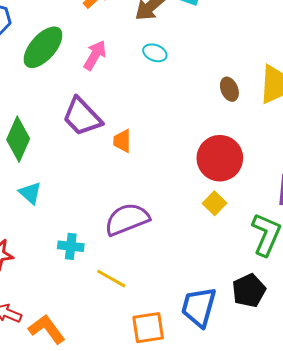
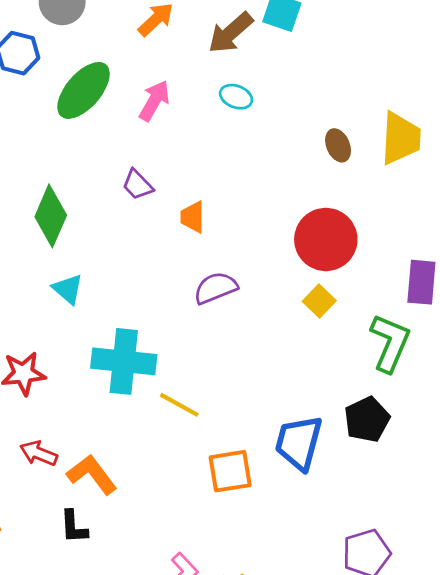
purple trapezoid: (82, 117) -> (137, 185), size x0.6
purple semicircle: (127, 219) -> (216, 288), moved, size x0.7
cyan cross: (71, 246) -> (124, 361), size x1.8

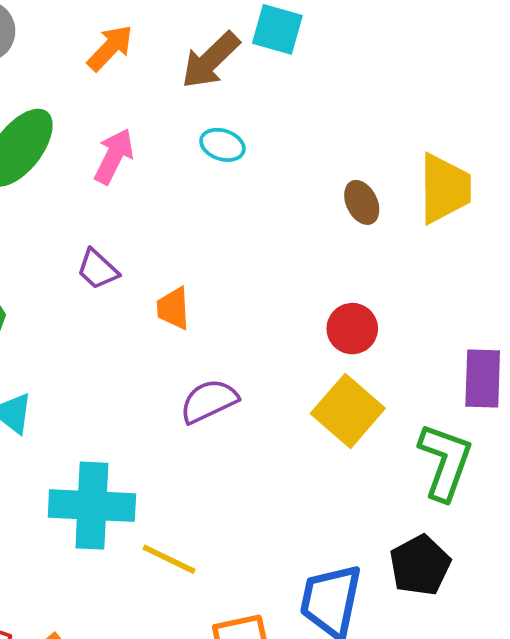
red circle: (326, 239) -> (352, 329), size x0.6
yellow square: (319, 301) -> (348, 411), size x1.6

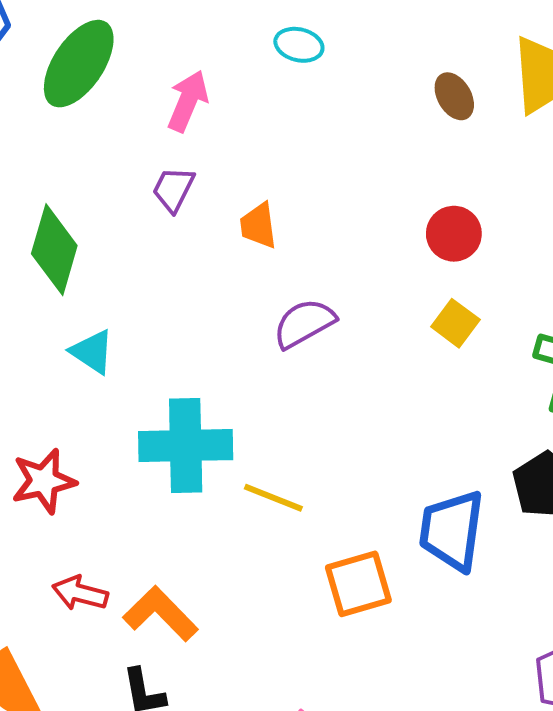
pink arrow: (114, 156) -> (188, 101), moved
purple trapezoid: (98, 269) -> (173, 189), turned 78
yellow square: (348, 411) -> (455, 323), size x0.6

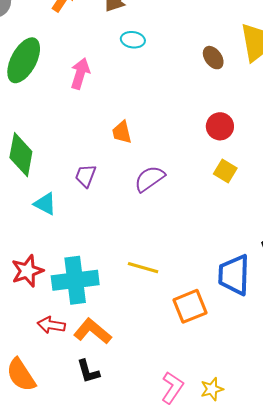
purple trapezoid: (173, 189) -> (86, 176), moved
cyan cross: (186, 446) -> (75, 280), moved

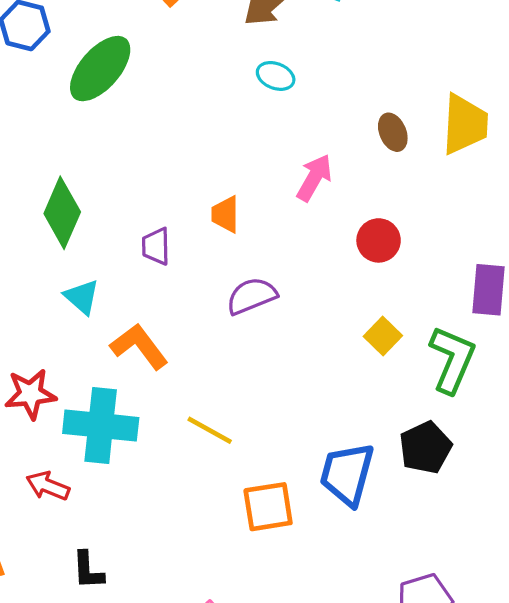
pink arrow: (80, 74) -> (314, 178), moved
yellow square: (225, 171) -> (383, 336), moved
purple trapezoid: (86, 176) -> (156, 246), moved, turned -35
orange L-shape: (93, 331) -> (139, 346), moved

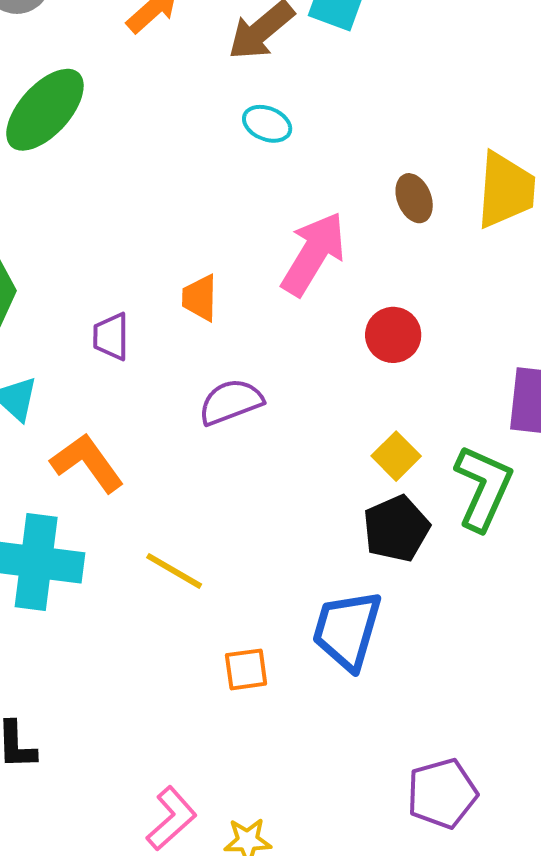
pink arrow: (314, 178) -> (313, 254), size x1.4
black pentagon: (425, 448) -> (396, 529), moved
orange square: (268, 507) -> (246, 669), size x0.7

